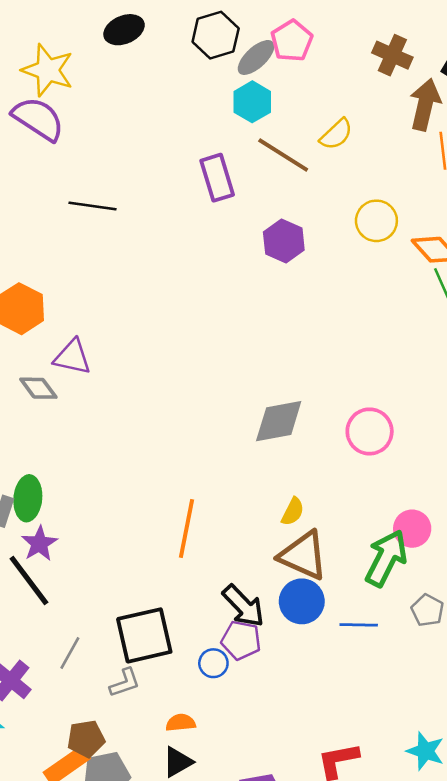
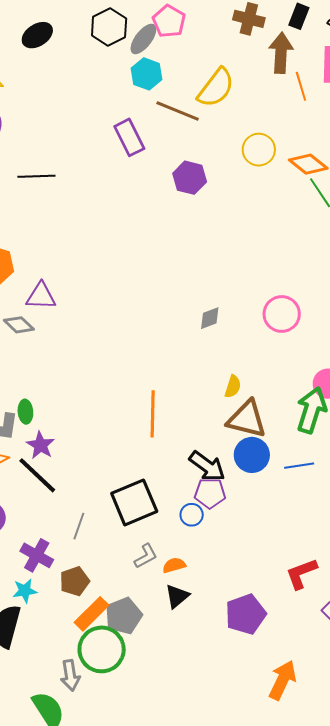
yellow semicircle: (336, 134) -> (216, 88), size x1.5
gray diamond: (279, 421) -> (210, 318), size x0.6
green ellipse: (28, 498) -> (25, 412), size x0.7
gray L-shape: (125, 683) -> (146, 556), moved
brown pentagon: (86, 739) -> (75, 581), moved

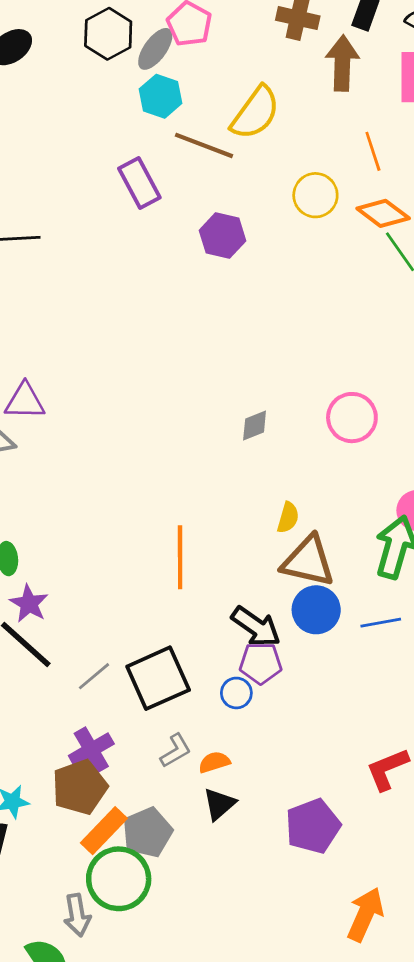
orange line: (301, 86) -> (373, 151), moved
gray line: (79, 526) -> (94, 676), moved, turned 32
purple cross: (37, 555) -> (91, 750), moved, turned 32
brown pentagon: (75, 581) -> (80, 787), size x1.4

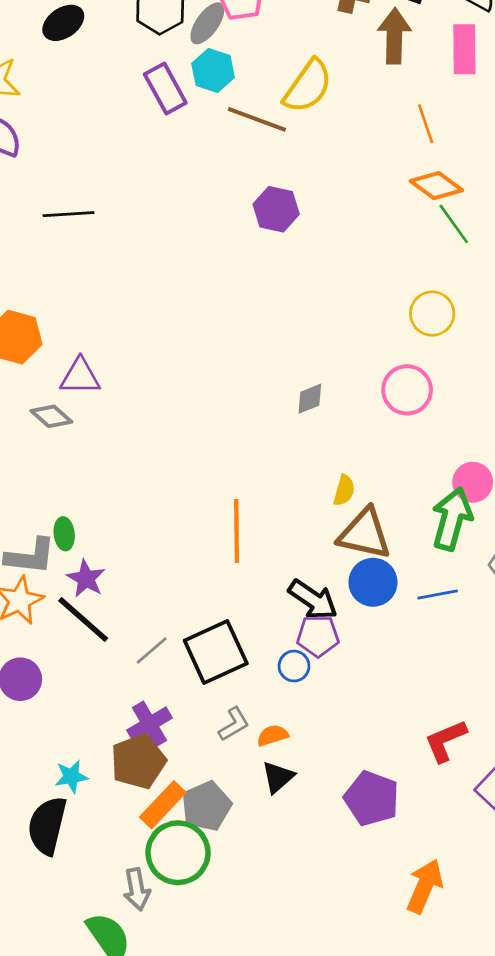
purple rectangle: (139, 183) -> (165, 88), moved
yellow circle: (315, 195) -> (432, 314), moved
purple pentagon: (313, 826) -> (372, 798), turned -30

